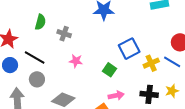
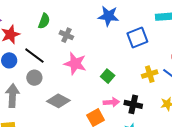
blue square: (129, 49) -> (137, 37), moved
pink star: (76, 61) -> (75, 64), size x1.6
black cross: (149, 94) -> (133, 104), moved

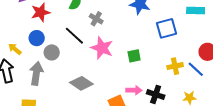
black line: (34, 56) -> (74, 36), moved
green square: (108, 76) -> (134, 56), moved, turned 32
gray circle: (34, 78) -> (52, 52), moved

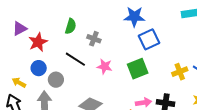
blue square: (167, 28) -> (149, 39), moved
pink star: (102, 48) -> (105, 66), size x0.7
green square: (134, 56) -> (138, 69), size x1.5

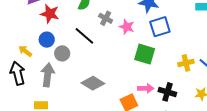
red star: (38, 42) -> (50, 14), turned 30
pink star: (105, 66) -> (127, 27), moved
green square: (138, 69) -> (145, 54), turned 30

